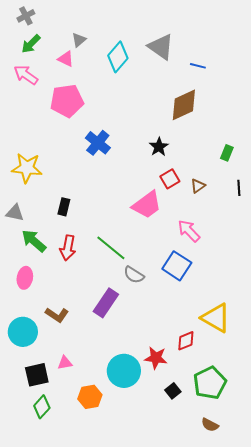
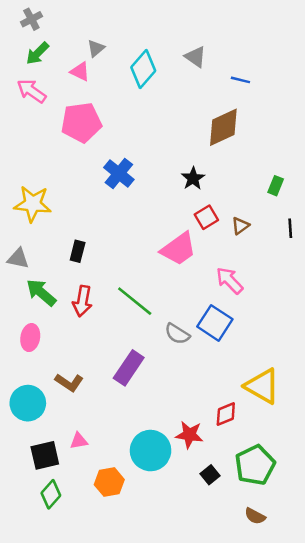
gray triangle: (161, 47) -> (195, 57), size x0.7
gray semicircle: (134, 275) -> (177, 334), moved

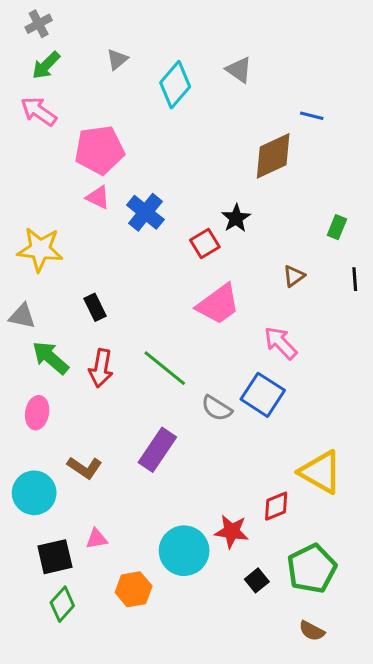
pink triangle: (80, 71) -> (98, 197), moved
blue line: (240, 80) -> (312, 116), moved
red square: (206, 217) -> (205, 243), moved
black rectangle: (78, 251) -> (95, 307), turned -40

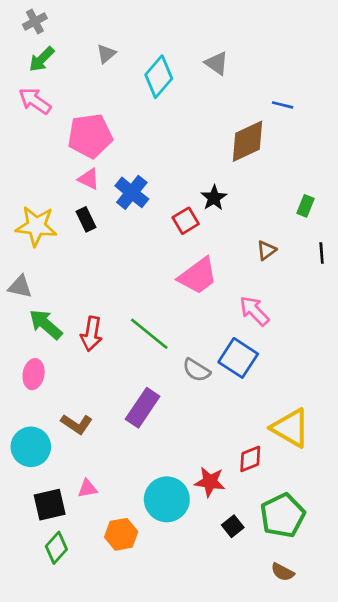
black rectangle: (95, 307) -> (86, 219), moved

